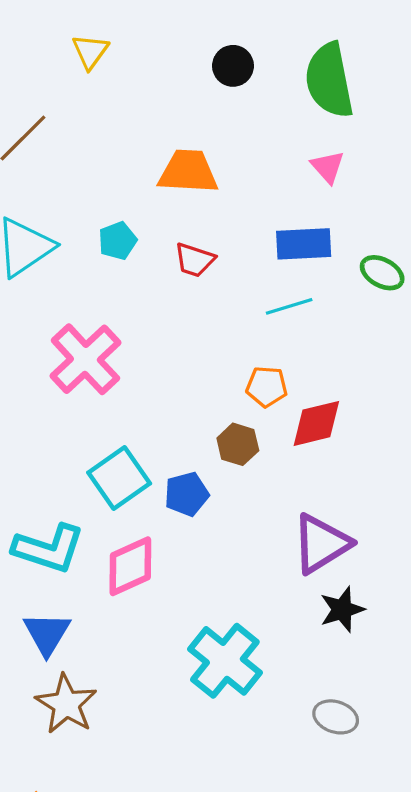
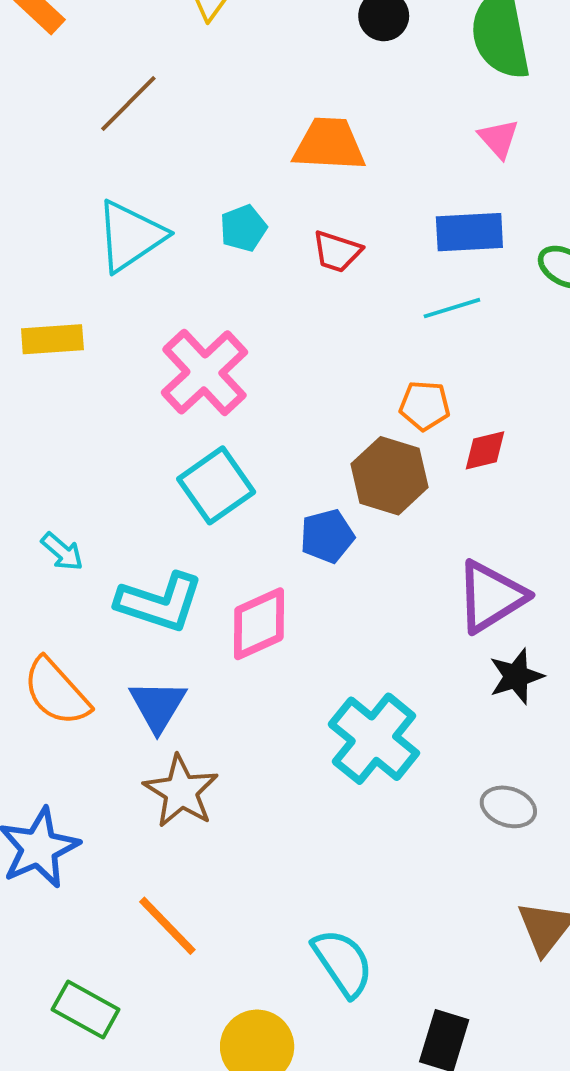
red diamond: (316, 423) -> (485, 450), size x0.7
brown hexagon: (238, 444) -> (390, 476), size x1.5
cyan square: (119, 478) -> (216, 485), moved

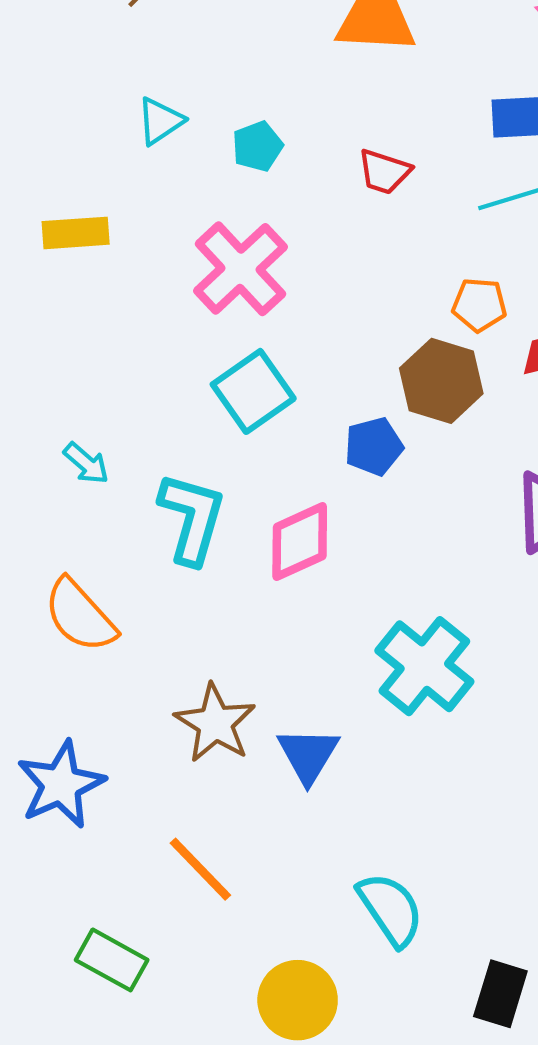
cyan pentagon: (243, 228) -> (257, 146), moved
cyan triangle: (130, 236) -> (160, 121), size x0.6
red trapezoid: (337, 252) -> (384, 172), moved
cyan L-shape: (160, 602) -> (192, 518), turned -92
blue triangle: (158, 706) -> (308, 755), moved

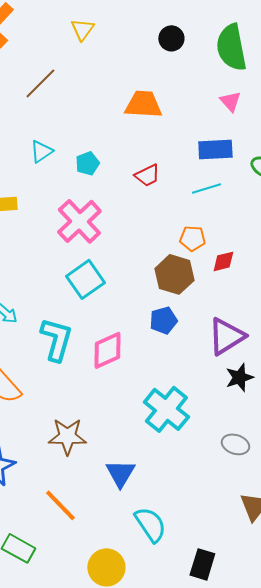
red trapezoid: (384, 172) -> (147, 175), turned -44
blue pentagon: (374, 446) -> (163, 320), moved
brown star: (215, 723) -> (67, 436), turned -30
blue triangle: (308, 755) -> (120, 473), moved

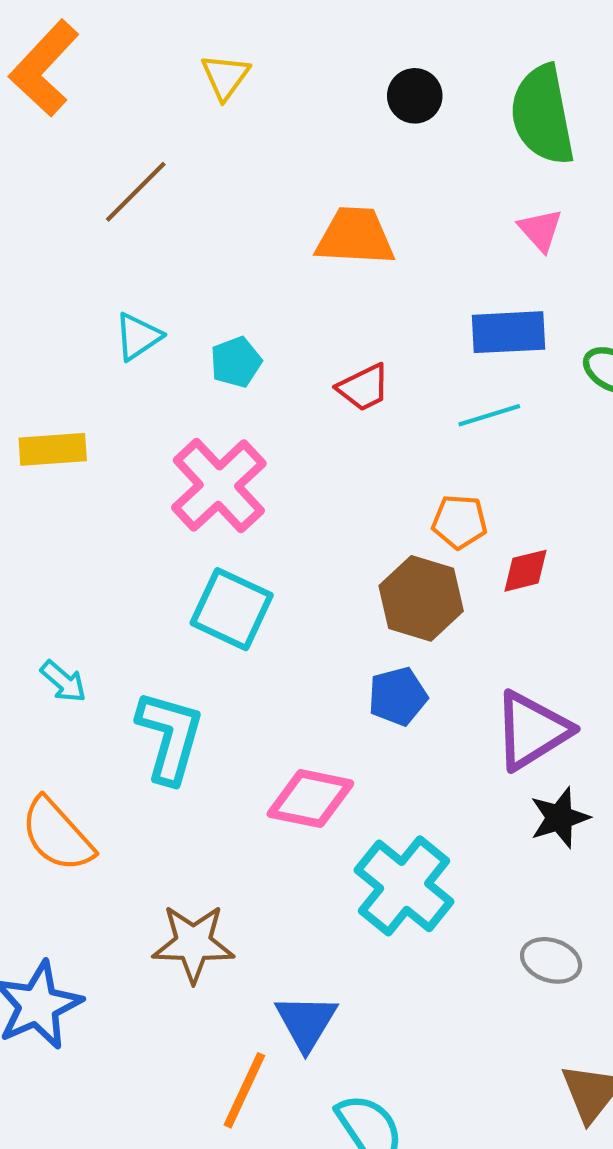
cyan square: (85, 279) -> (232, 609), turned -30
pink diamond: (107, 350) -> (310, 799), moved, turned 36
orange line: (60, 505) -> (244, 1090), moved, turned 69

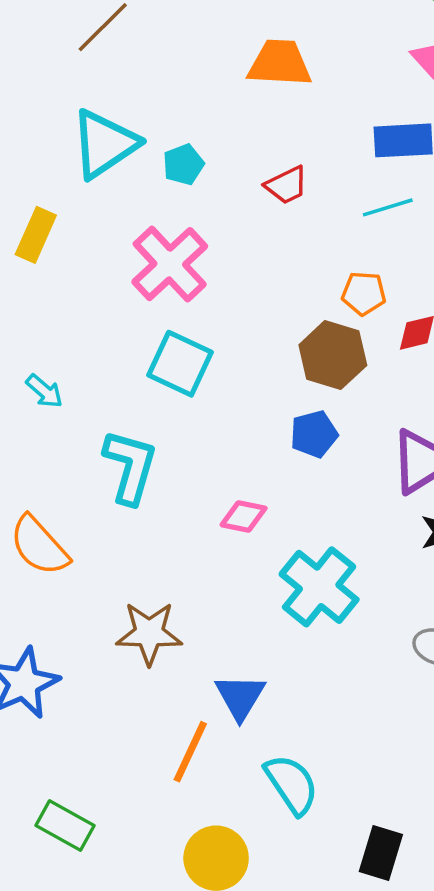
cyan triangle: (138, 336) -> (104, 144), size x1.8
yellow rectangle: (53, 449) -> (36, 235), turned -62
cyan arrow: (63, 681) -> (44, 391), moved
pink diamond: (310, 799) -> (244, 516), size x0.7

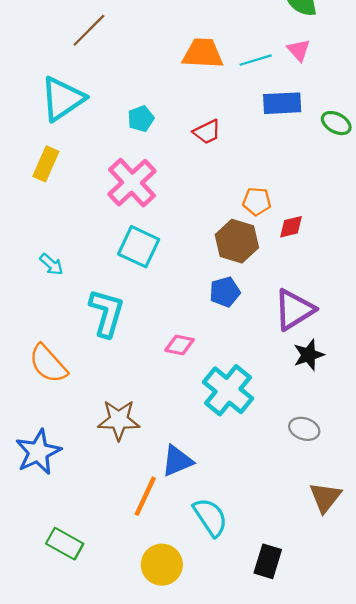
cyan triangle: (104, 144) -> (62, 99), moved
cyan line: (388, 207) -> (256, 60), moved
blue triangle: (240, 697) -> (177, 461), turned 36

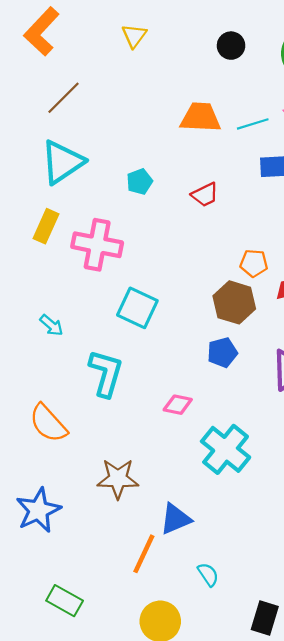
brown line: (89, 30) -> (63, 98), moved
pink cross: (132, 183) -> (97, 245), moved, turned -36
cyan semicircle: (210, 517) -> (208, 574), size x0.6

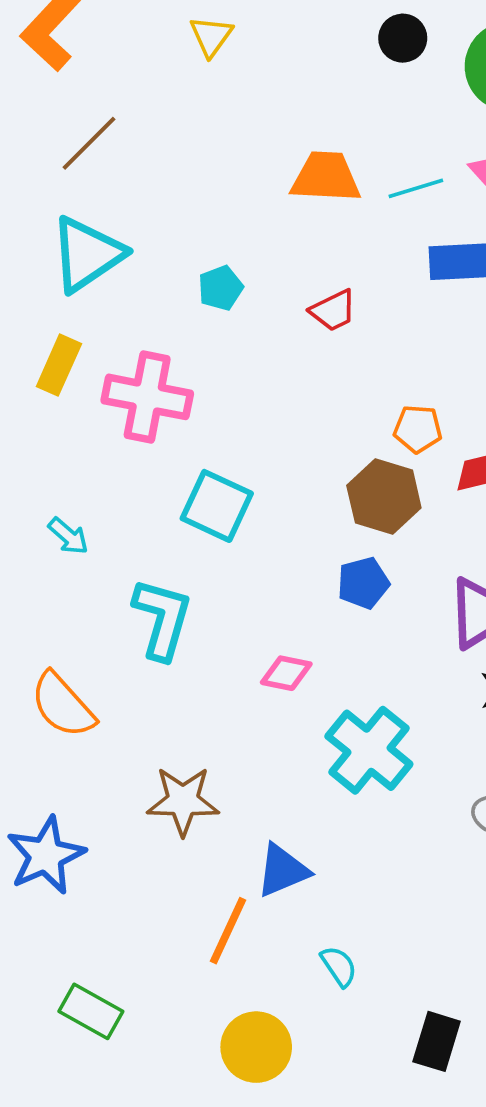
black circle: (231, 46) -> (403, 38), moved

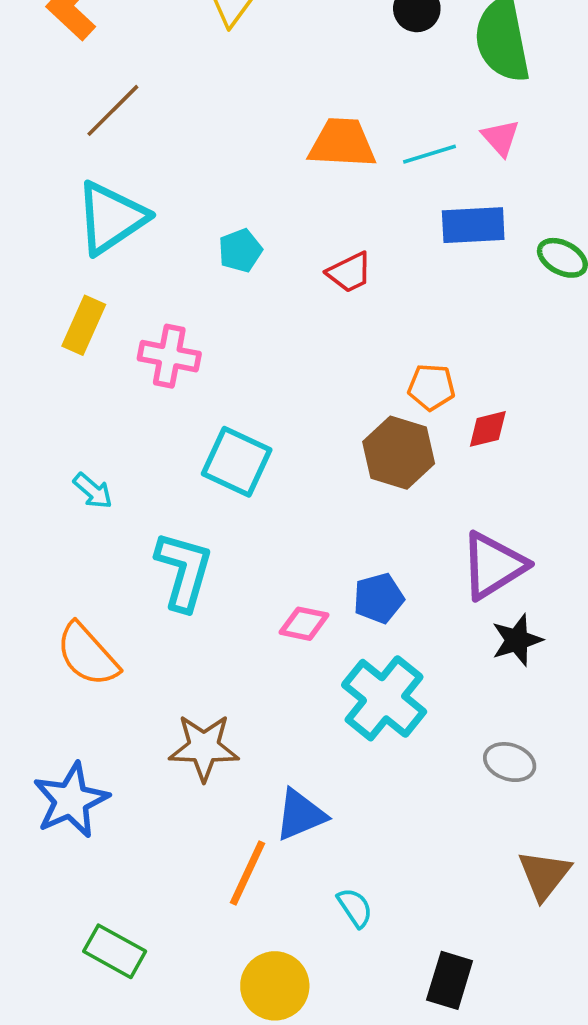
pink cross: (147, 397) -> (169, 356), size x0.7
blue pentagon: (363, 583) -> (379, 598), moved

